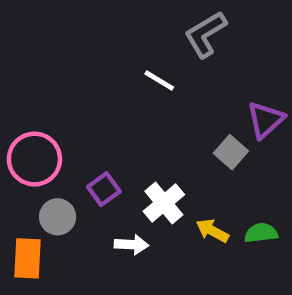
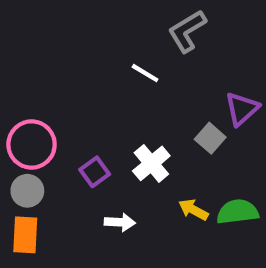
white cross: (164, 203) -> (151, 163), moved
gray circle: (58, 217) -> (27, 191), moved
green semicircle: (261, 233) -> (238, 212), size x1.4

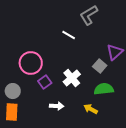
pink circle: (32, 145) -> (31, 63), moved
yellow arrow: (193, 210) -> (91, 109), moved
green semicircle: (238, 212) -> (104, 89), moved

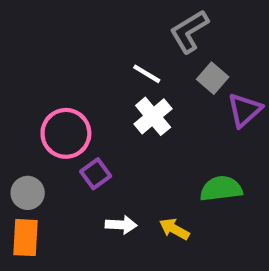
gray square: (100, 66) -> (213, 78), moved
white cross: (72, 78) -> (153, 116), moved
yellow arrow: (91, 109) -> (174, 229), moved

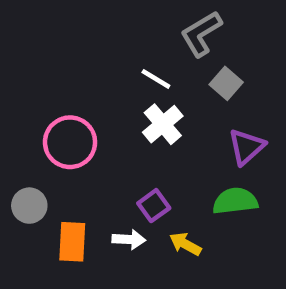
purple triangle: (244, 110) -> (246, 147), moved
purple square: (96, 174) -> (154, 206), moved
orange rectangle: (25, 238) -> (72, 242), moved

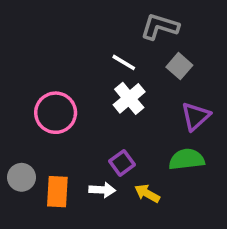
gray L-shape: (201, 34) -> (160, 27), turned 48
gray circle: (29, 206) -> (22, 177), moved

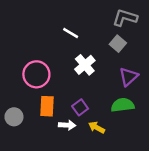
gray L-shape: (160, 27) -> (125, 18), moved
white line: (124, 62) -> (71, 33), moved
orange rectangle: (57, 192) -> (47, 106), moved

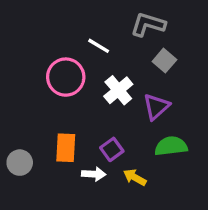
gray L-shape: (125, 18) -> (148, 24), moved
pink circle: (36, 74) -> (66, 77), moved
purple triangle: (128, 77) -> (156, 107), moved

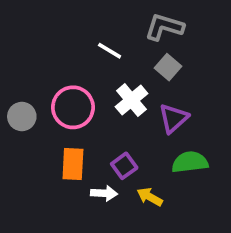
gray square: (164, 61) -> (168, 67), moved
pink circle: (66, 77) -> (73, 107), moved
gray circle: (20, 163) -> (22, 116), moved

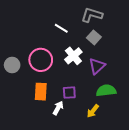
purple square: (124, 166) -> (69, 93), turned 32
white arrow: (104, 193) -> (58, 108), turned -64
yellow arrow: (150, 197) -> (93, 111), moved, turned -80

